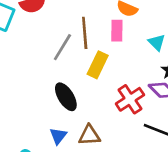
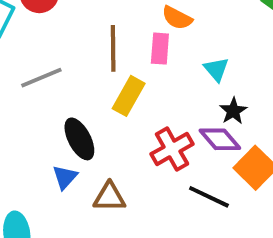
gray line: (62, 47) -> (41, 78), moved, turned 32
blue triangle: (58, 136) -> (65, 177), moved

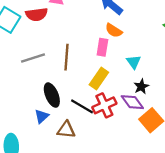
brown line: (113, 48) -> (67, 57), moved
yellow rectangle: (129, 96) -> (99, 78), moved
black line: (209, 197) -> (82, 106), moved

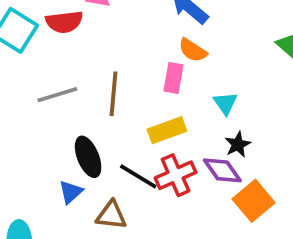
yellow rectangle: (99, 78) -> (167, 130), turned 35

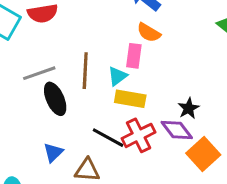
cyan triangle: (225, 103) -> (117, 76), moved, turned 30
yellow rectangle: (167, 130) -> (130, 99), turned 32
black ellipse: (88, 157) -> (55, 99), moved

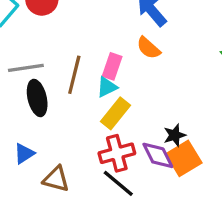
pink rectangle: (134, 56) -> (112, 66), moved
yellow rectangle: (130, 99) -> (116, 113), turned -72
black line: (108, 138) -> (118, 183), moved
orange square: (203, 154) -> (184, 158), moved

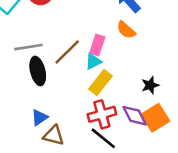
brown line: (74, 75) -> (67, 52), turned 32
black star: (175, 135) -> (150, 85), moved
blue triangle: (24, 154) -> (39, 117), moved

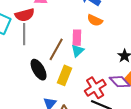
gray line: (28, 47) -> (24, 34), moved, turned -65
yellow rectangle: (100, 82) -> (64, 75), moved

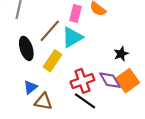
pink rectangle: (77, 38) -> (75, 13), moved
cyan triangle: (77, 51) -> (72, 37), size x1.5

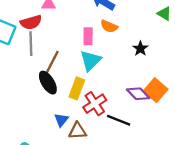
brown line: (50, 31) -> (52, 63), moved
black star: (121, 54) -> (140, 49), moved
red cross: (82, 81) -> (95, 104), moved

